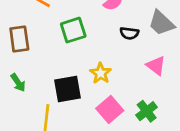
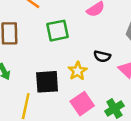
black semicircle: (129, 33) -> (102, 56), moved

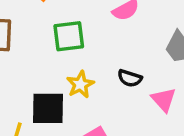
yellow star: (78, 71) -> (80, 84), moved

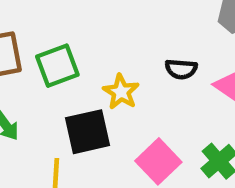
green square: (69, 36) -> (57, 66), moved

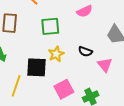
green square: (57, 66) -> (50, 26), moved

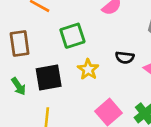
black square: (37, 67) -> (49, 77), moved

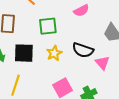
black semicircle: (125, 57) -> (83, 50), size x1.5

